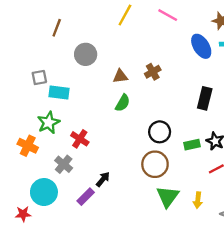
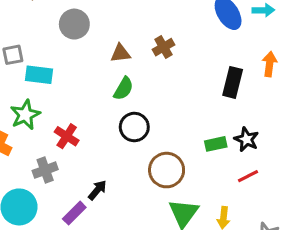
black circle: (160, 132) -> (134, 127), moved
gray cross: (64, 164) -> (45, 170), turned 30

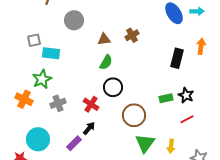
red cross: (67, 136) -> (91, 104), moved
gray cross: (45, 170) -> (58, 103), moved

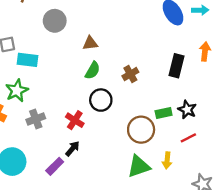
brown cross: (132, 35) -> (130, 74), moved
brown circle: (134, 115) -> (141, 130), moved
green triangle: (145, 143) -> (139, 166), turned 35
yellow arrow: (171, 146) -> (167, 160), moved

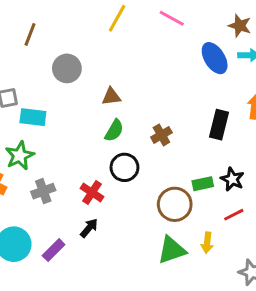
purple rectangle: (55, 166) -> (54, 250), moved

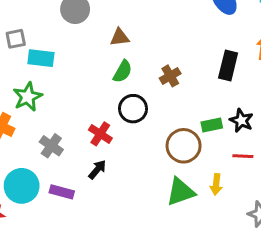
gray cross: (43, 191) -> (51, 146), moved, turned -35
red line: (234, 215) -> (243, 156), turned 30
purple rectangle: (54, 250) -> (62, 192), turned 60

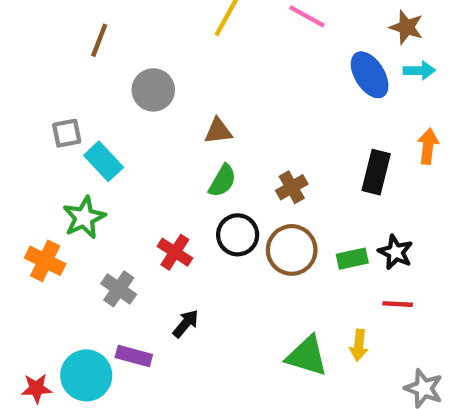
cyan rectangle: (41, 58) -> (104, 161), turned 40
red cross: (100, 134) -> (175, 252), moved
brown circle: (184, 146) -> (292, 250), moved
cyan circle: (22, 186) -> (86, 375), moved
green triangle: (181, 192) -> (307, 356), turned 36

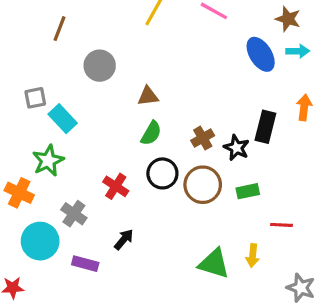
black star: (396, 252) -> (236, 148), moved
cyan circle: (86, 375) -> (40, 241), moved

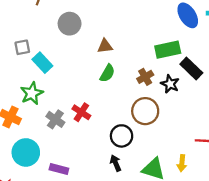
black rectangle: (265, 127) -> (191, 69), turned -60
black circle: (162, 173) -> (122, 136), moved
green rectangle: (248, 191) -> (168, 50), moved, size x1.5
gray cross: (74, 214) -> (55, 119), moved
black arrow: (124, 239) -> (116, 163), moved, turned -63

